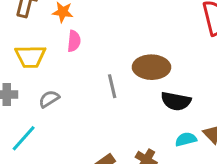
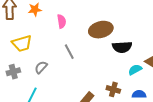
pink semicircle: (74, 41) -> (62, 21), moved
gray line: (112, 86) -> (69, 52), moved

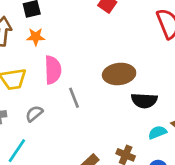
pink semicircle: (62, 21) -> (53, 70), moved, size x1.5

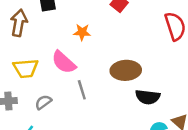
orange star: (36, 37) -> (82, 32), moved
pink semicircle: (53, 70) -> (64, 62), turned 130

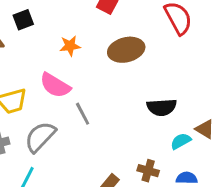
brown ellipse: (126, 70) -> (126, 50), moved
gray semicircle: (43, 102) -> (40, 137), size x1.6

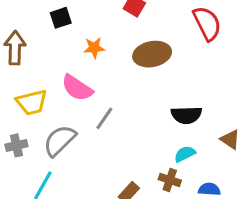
black square: (23, 20) -> (61, 18), moved
gray line: (83, 114) -> (104, 118), turned 60
cyan semicircle: (181, 141) -> (185, 154), moved

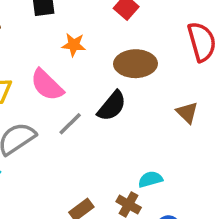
black semicircle: (186, 115) -> (112, 106), moved, turned -60
brown triangle: (230, 140) -> (187, 113), moved

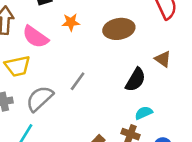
pink semicircle: (47, 85) -> (35, 37), moved
black semicircle: (112, 106) -> (136, 80), moved

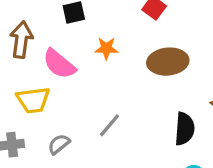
black semicircle: (136, 80) -> (185, 129), turned -30
gray semicircle: (40, 99) -> (59, 144), size x0.6

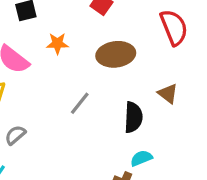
gray line: (109, 125) -> (80, 103), moved

